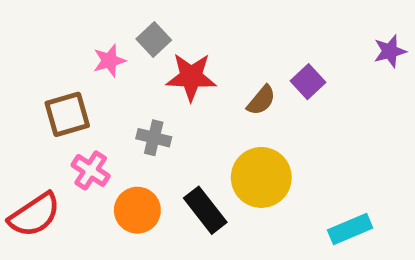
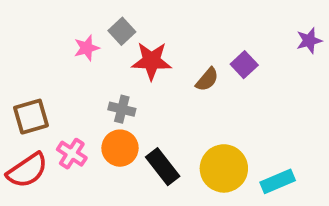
brown square: (67, 114) -> (31, 117), moved
pink cross: (91, 170) -> (72, 154), moved
yellow circle: (261, 177) -> (224, 168), moved
orange circle: (137, 210) -> (120, 148), moved

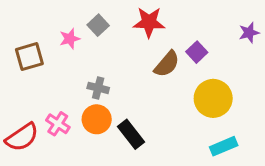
red star: (152, 61) -> (149, 22), moved
brown semicircle: (207, 79) -> (167, 64), size x1.4
brown square: (31, 117) -> (29, 57), moved
yellow circle: (224, 168) -> (213, 98), moved

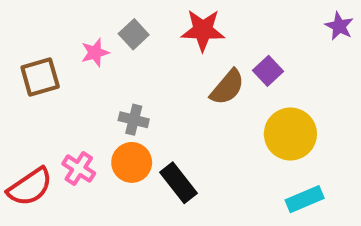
purple star: (249, 33) -> (339, 26), moved, turned -30

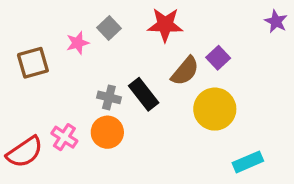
yellow circle: (290, 134) -> (215, 109), moved
black rectangle: (178, 183) -> (144, 94), moved

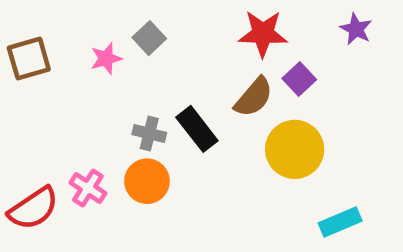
purple star: (276, 21) -> (356, 29), moved
red star: (165, 25) -> (263, 34), moved
brown square: (33, 63) -> (29, 59), moved

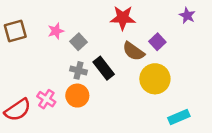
red star: (263, 34) -> (123, 18), moved
gray square: (149, 38) -> (79, 42), moved
brown semicircle: (254, 97) -> (133, 51), turned 85

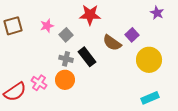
red star: (123, 18) -> (90, 15), moved
yellow circle: (155, 79) -> (149, 60), moved

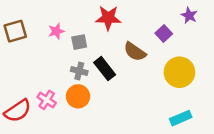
gray square: (66, 35) -> (79, 42), turned 32
purple square: (132, 35) -> (164, 34), moved

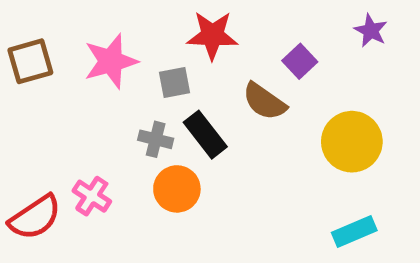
pink star: (56, 31) -> (111, 61), size x1.6
purple square: (164, 34) -> (300, 61), moved
gray square: (79, 42) -> (175, 83), moved
orange circle: (78, 96) -> (177, 189), moved

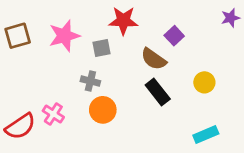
purple star: (371, 31) -> (230, 18), moved, turned 30
black rectangle: (205, 135) -> (158, 92), moved
yellow circle: (352, 142) -> (204, 82), size x0.6

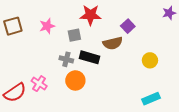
pink star: (64, 36) -> (47, 26), size x0.7
brown semicircle: (154, 59) -> (113, 43), turned -48
black rectangle: (158, 92) -> (90, 57), moved, turned -36

